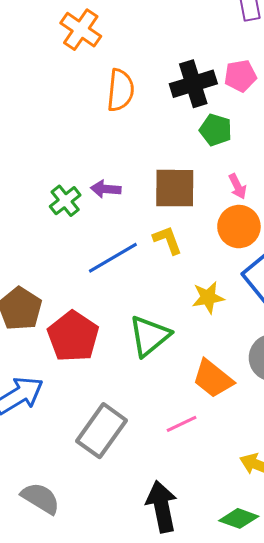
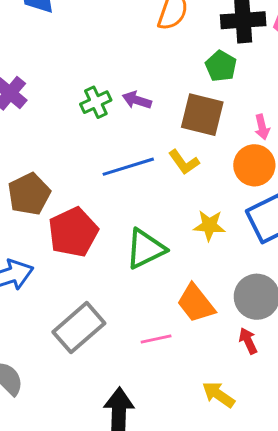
green pentagon: (216, 130) -> (221, 66), moved
yellow L-shape: (168, 240) -> (184, 162), turned 152

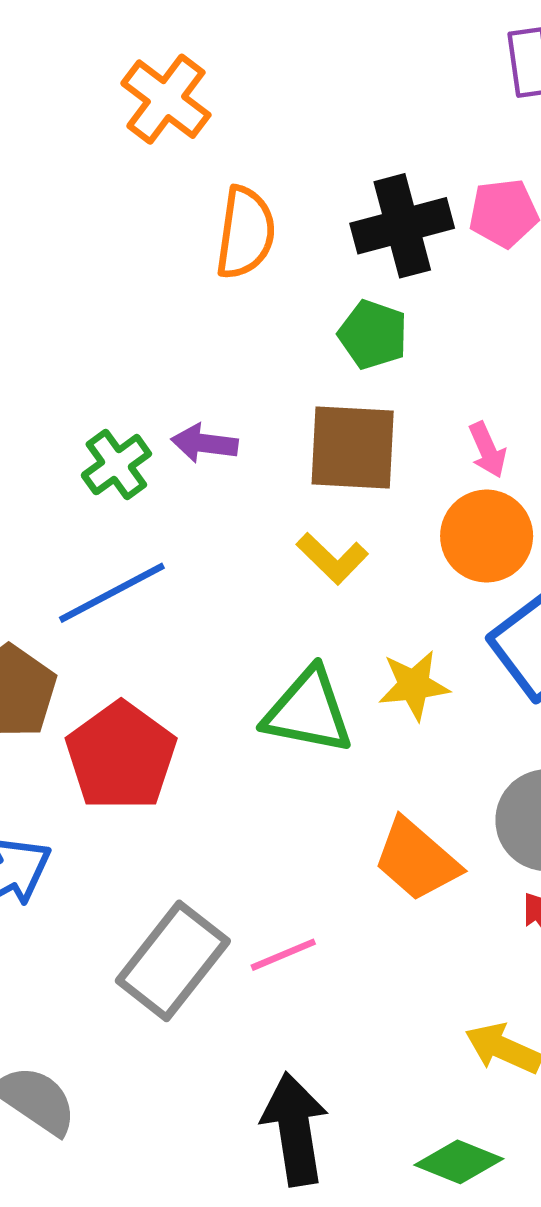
blue line: (128, 167) -> (112, 593), moved
green triangle: (145, 249) -> (308, 711), moved, turned 48
pink line: (156, 339) -> (283, 955), moved

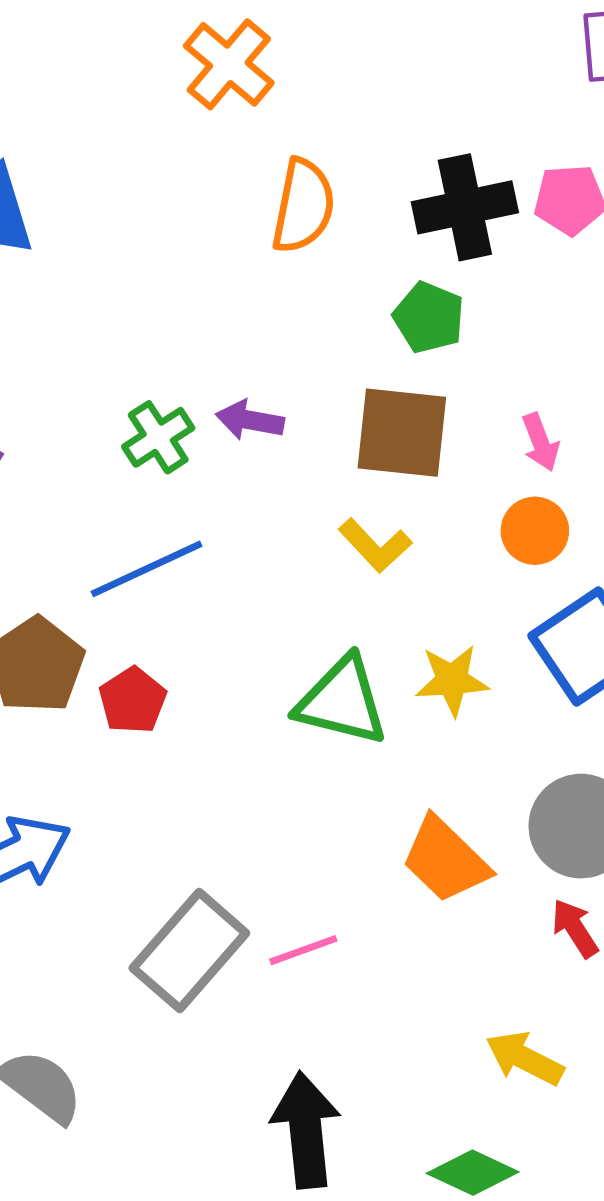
orange circle: (487, 536) -> (535, 531), size x0.7
red pentagon: (121, 756) -> (133, 700), moved, size x0.6

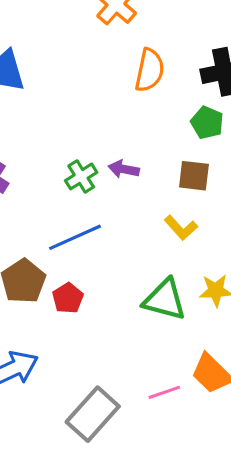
brown square: (402, 433) -> (194, 176), size x0.7
pink line: (303, 950) -> (164, 392), moved

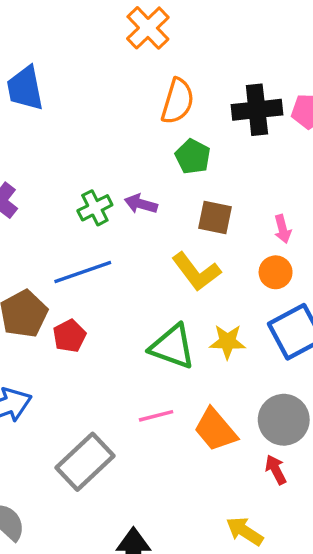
green pentagon: (207, 123) -> (193, 157), moved
yellow L-shape: (181, 228) -> (196, 272), size x1.4
pink line: (164, 392) -> (156, 416), moved

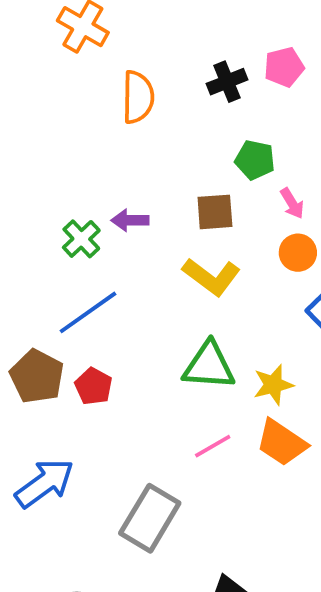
black cross: (257, 110) -> (227, 82), size x0.7
green pentagon: (193, 157) -> (255, 160), moved
yellow star: (227, 342) -> (273, 385), moved

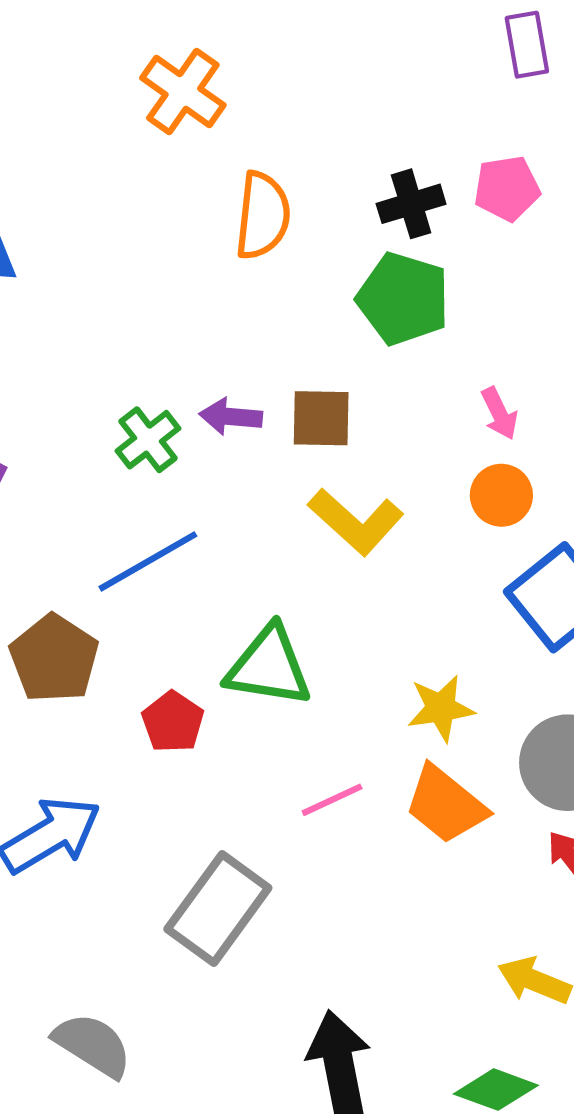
green pentagon: (255, 160) -> (403, 299), moved, size x1.4
brown square: (215, 212) -> (321, 418), moved
green triangle: (209, 366) -> (269, 667), moved
red pentagon: (94, 386) -> (173, 722), moved

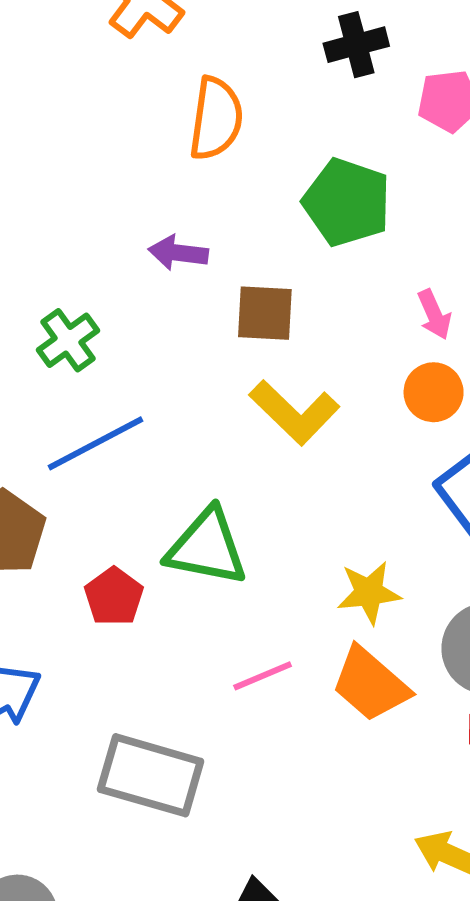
black cross: (411, 204) -> (356, 45), moved
purple arrow: (231, 417) -> (178, 253), moved
green cross: (148, 440) -> (68, 340), moved
gray rectangle: (218, 908) -> (151, 775), turned 68

